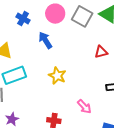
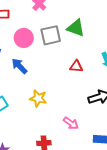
gray square: (82, 16) -> (51, 35), turned -30
red triangle: (101, 52) -> (76, 66), turned 32

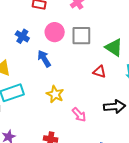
green triangle: (76, 28) -> (114, 47), moved
pink arrow: (71, 123) -> (79, 115), moved

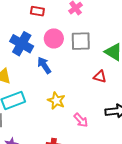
blue cross: (22, 36) -> (22, 44), size x1.6

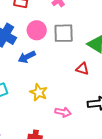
blue arrow: (44, 65) -> (27, 57), turned -84
pink arrow: (81, 120) -> (63, 112), turned -35

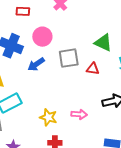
gray square: (64, 33) -> (69, 58), moved
yellow star: (39, 92) -> (48, 117), moved

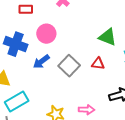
gray square: (69, 58) -> (69, 66), moved, turned -35

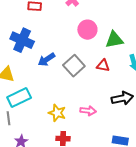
pink circle: (46, 34) -> (87, 30), moved
green triangle: (107, 37) -> (114, 40), turned -36

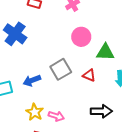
blue arrow: (46, 59) -> (32, 81), moved
pink arrow: (88, 111) -> (56, 116), moved

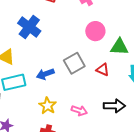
pink arrow: (56, 116) -> (79, 111), moved

